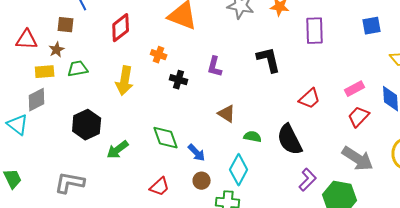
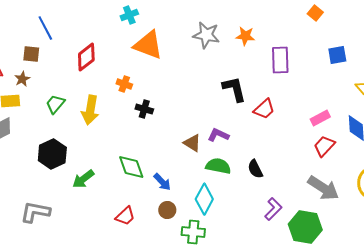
purple L-shape: (215, 67) -> (218, 135), moved, turned 100
green trapezoid: (78, 69) -> (55, 104), moved, turned -40
red trapezoid: (310, 99) -> (264, 109), moved
green semicircle: (253, 137) -> (218, 166), size x1.4
black semicircle: (290, 140) -> (255, 169), size x0.6

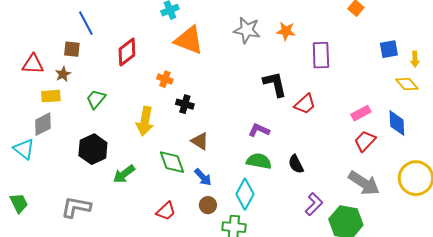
blue square: (337, 55) -> (389, 49), moved
yellow arrow: (90, 110) -> (145, 121), moved
brown triangle: (192, 143) -> (200, 141), moved

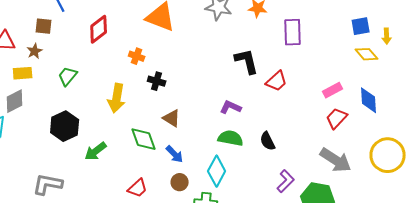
yellow diamond: (407, 84) -> (367, 54), moved

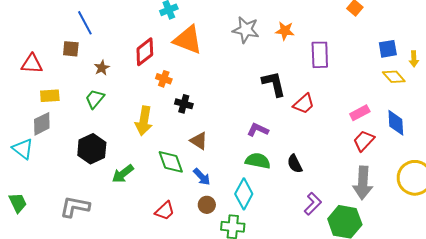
red diamond: (99, 29) -> (145, 52), moved
brown star: (35, 51) -> (102, 68), moved
gray arrow: (336, 160) -> (363, 183), turned 60

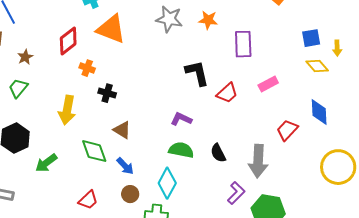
pink rectangle: (360, 113) -> (268, 84), moved
gray arrow: (363, 183) -> (258, 161), moved

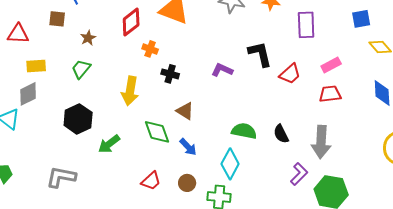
blue square: (311, 38) -> (361, 19), moved
purple L-shape: (181, 119) -> (222, 70), moved
red trapezoid: (287, 130) -> (330, 94), moved, turned 40
brown circle: (130, 194) -> (187, 183), moved

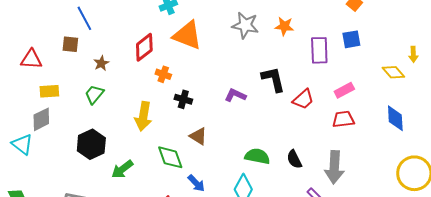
blue square: (361, 19) -> (351, 39), moved
blue arrow: (188, 147) -> (196, 183), moved

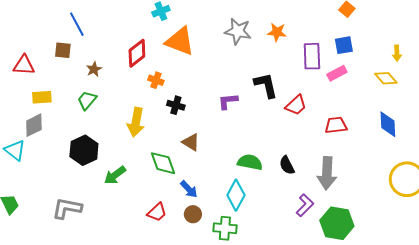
yellow arrow: (413, 54) -> (397, 53), moved
pink rectangle: (344, 90) -> (337, 73), moved
purple L-shape: (235, 95) -> (228, 101), turned -30

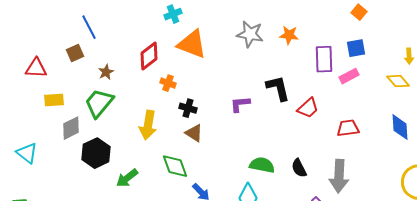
brown square: (63, 50) -> (75, 53), turned -30
green trapezoid: (87, 100) -> (99, 103), size x1.5
gray diamond: (34, 125) -> (71, 128), moved
brown triangle: (191, 142) -> (194, 133), moved

